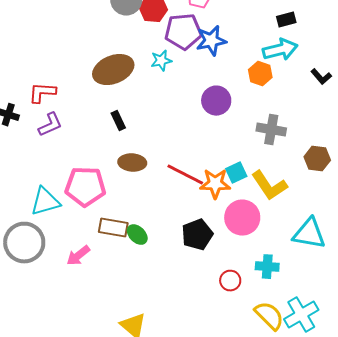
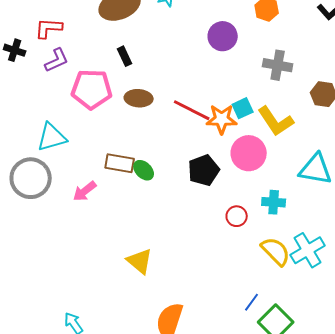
pink pentagon: (85, 187) -> (92, 89), moved

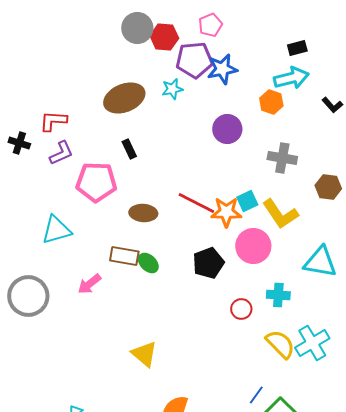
brown ellipse: (139, 98) -> (143, 213), moved
gray circle: (31, 178) -> (28, 296), moved

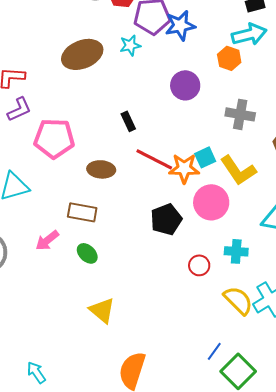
black rectangle: (129, 149) -> (128, 121), moved
green ellipse: (148, 263) -> (87, 253), moved

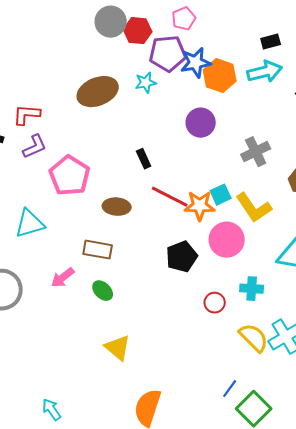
orange hexagon: (229, 58) -> (220, 76), moved, size x1.4
gray cross: (240, 114) -> (256, 152), turned -36
pink pentagon: (54, 138) -> (70, 176), turned 30

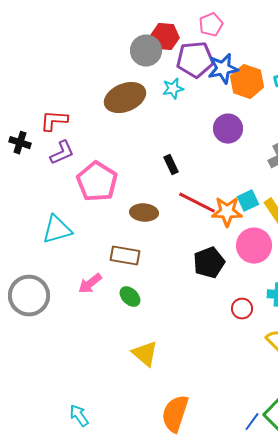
gray circle: (111, 22) -> (146, 51), moved
blue line: (230, 389) -> (252, 422), moved

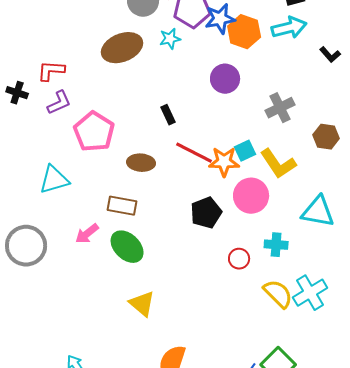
green ellipse: (130, 297) -> (127, 247), size x1.6

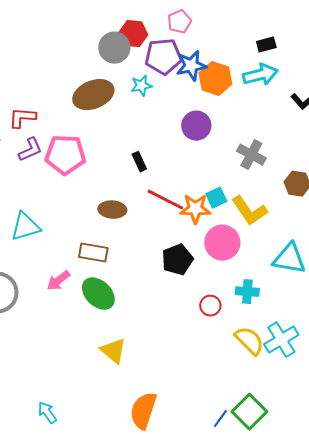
gray cross: (280, 108) -> (251, 155), turned -36
pink pentagon: (94, 132) -> (65, 155), moved, turned -30

